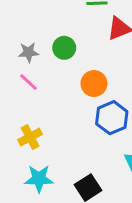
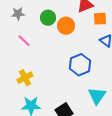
gray star: (29, 52) -> (18, 14), moved
orange circle: (94, 84) -> (66, 26), moved

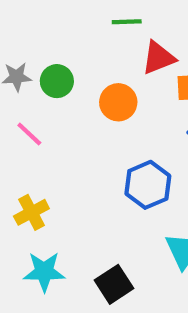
green circle: (48, 18) -> (57, 81), moved

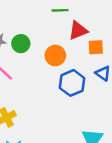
blue hexagon: (148, 185) -> (72, 83), moved

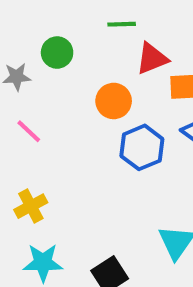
green circle: (21, 44) -> (57, 53), moved

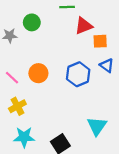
orange circle: (114, 101) -> (38, 73), moved
pink line: (29, 131) -> (12, 78), moved

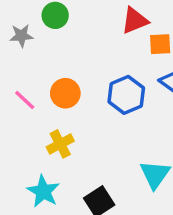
yellow cross: (17, 106) -> (60, 144), moved
cyan star: (24, 137) -> (43, 191), turned 30

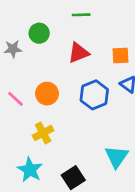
red triangle: (135, 20) -> (79, 53), moved

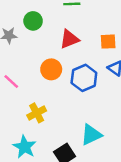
orange circle: (47, 94) -> (51, 69), moved
cyan triangle: (117, 157) -> (91, 135), moved, turned 30

